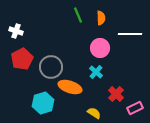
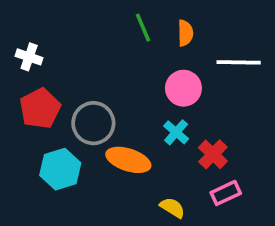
red cross: (116, 94) -> (213, 154), moved
cyan hexagon: (43, 103) -> (60, 169), moved
pink rectangle: (135, 108) -> (226, 193), moved

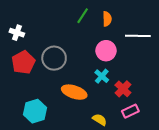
green line: (143, 28) -> (83, 16), turned 56
gray circle: (93, 123) -> (54, 58), moved
cyan hexagon: (60, 169) -> (35, 111), moved

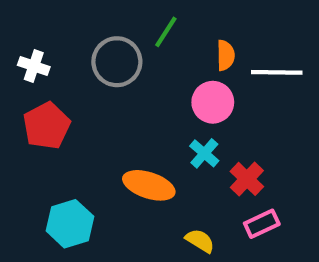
orange semicircle: (107, 19) -> (226, 55), moved
gray circle: (54, 58) -> (117, 62), moved

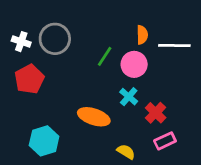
green line: (166, 32) -> (105, 56), moved
gray circle: (117, 62) -> (55, 39), moved

